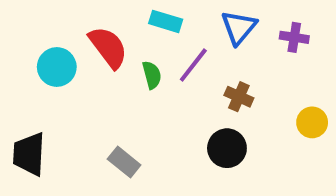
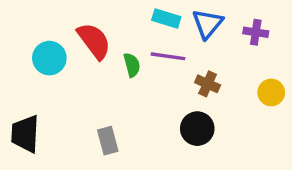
cyan rectangle: (166, 21) -> (166, 19), moved
purple line: (193, 65) -> (168, 56), turned 60
yellow circle: (312, 122) -> (271, 92), moved
gray rectangle: (124, 162) -> (108, 141), turned 36

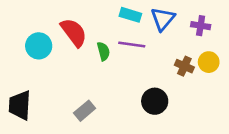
brown cross: (208, 84) -> (184, 66), moved
yellow circle: (271, 92) -> (209, 62), moved
gray rectangle: (108, 141) -> (85, 111), turned 65

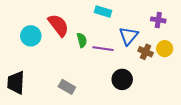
blue triangle: (163, 19) -> (129, 36), moved
purple line: (132, 45) -> (103, 49), moved
gray rectangle: (85, 111) -> (67, 87), turned 70

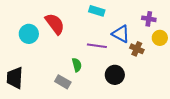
blue triangle: (129, 36) -> (121, 34), turned -42
green semicircle: (82, 40) -> (77, 65), moved
yellow circle: (165, 49) -> (160, 38), moved

